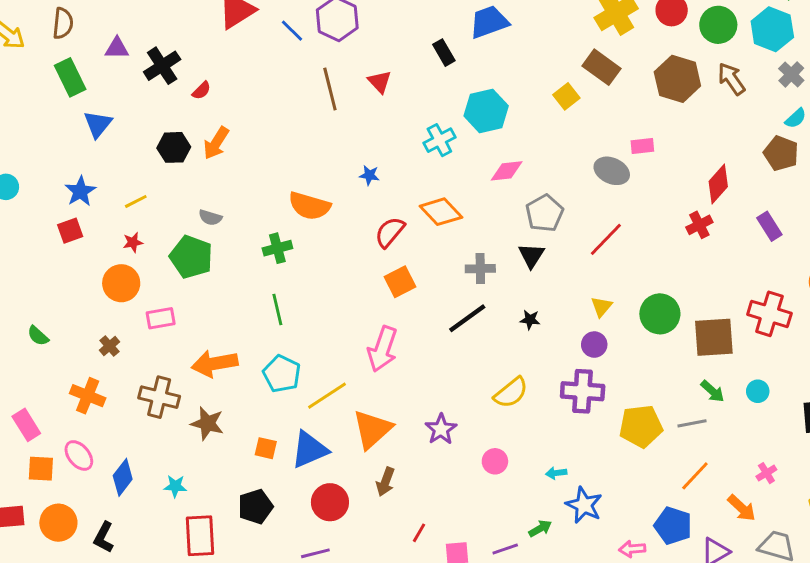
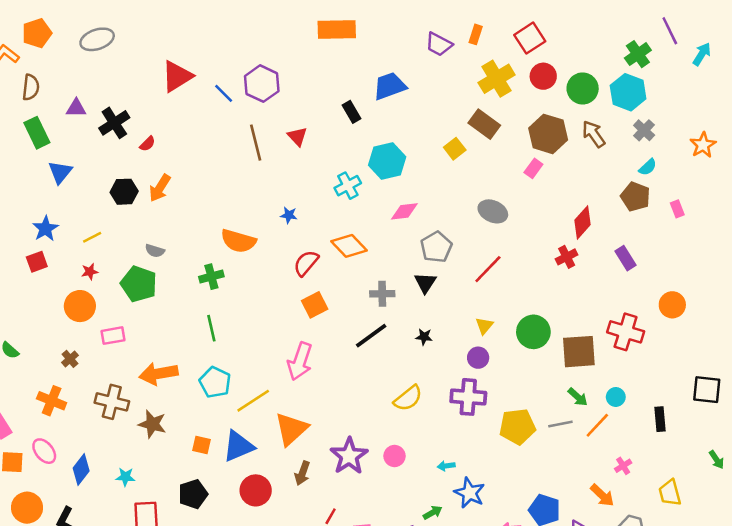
pink rectangle: (642, 146) -> (533, 168), moved, turned -48
purple star: (441, 429) -> (349, 456), moved, size x1.4
orange line: (695, 476) -> (597, 425), moved

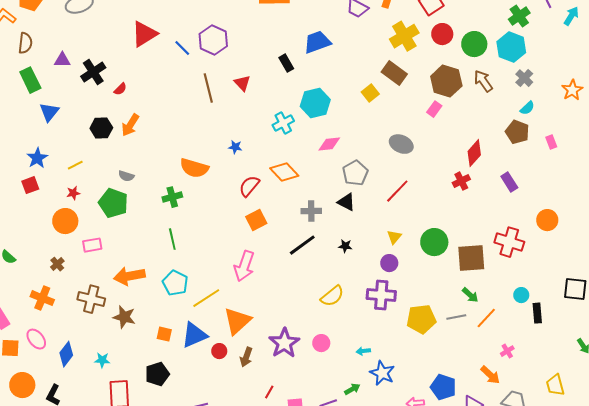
black triangle: (425, 283) -> (346, 202), turned -36
cyan circle: (616, 397) -> (521, 295), moved
red circle: (256, 490) -> (219, 351), moved, size x0.6
yellow trapezoid: (670, 493) -> (555, 385), moved

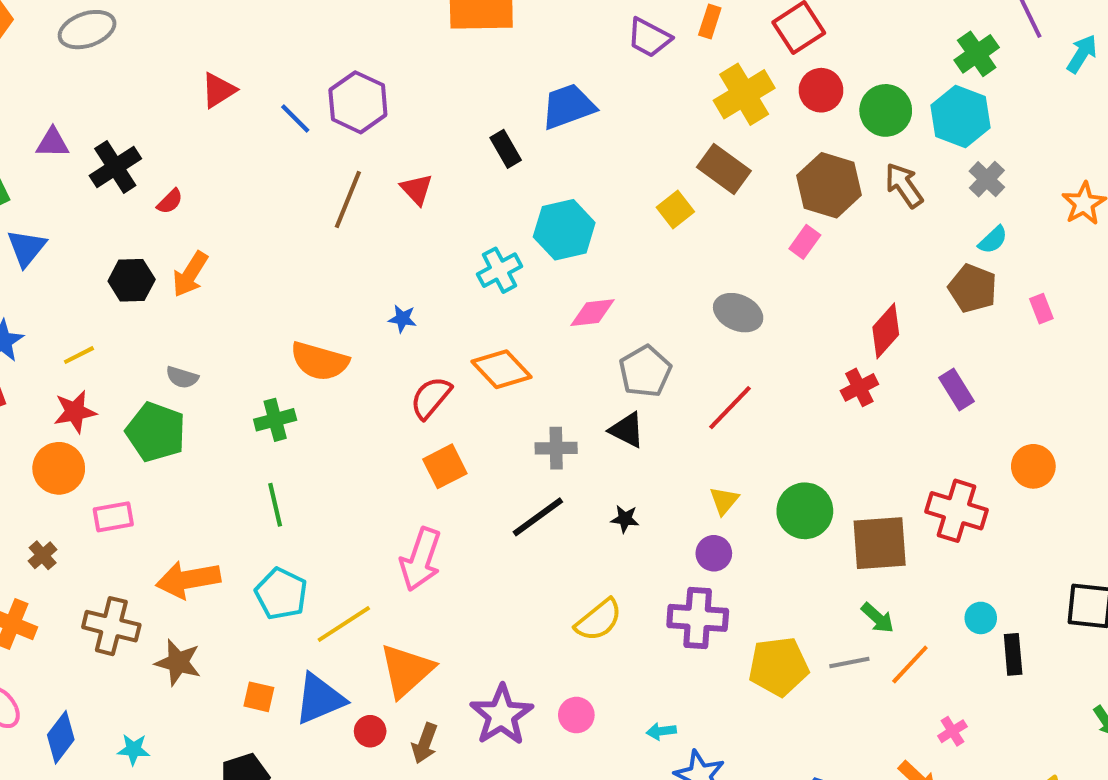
red triangle: (144, 34) -> (218, 90), size x0.7
brown line: (208, 88) -> (348, 199), turned 36
red star: (73, 193) -> (75, 412), size x1.5

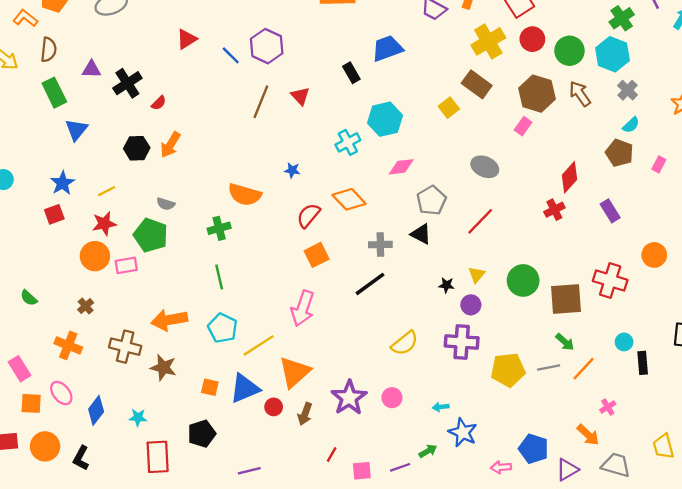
pink rectangle: (1041, 309) -> (659, 164), turned 49
pink rectangle: (113, 517) -> (126, 265), moved
black star: (625, 519) -> (447, 285), moved

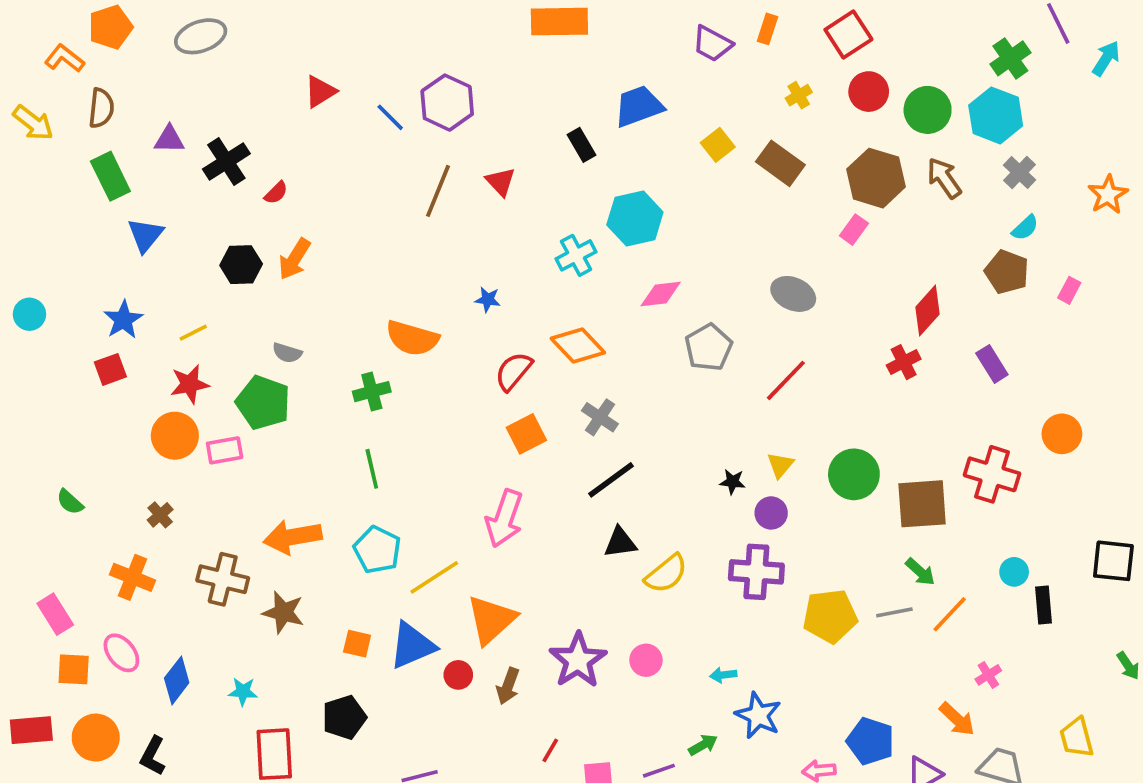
yellow cross: (488, 41) -> (799, 95), size x0.5
yellow square: (449, 108) -> (718, 145), moved
black triangle: (421, 234) -> (620, 542), moved, turned -35
gray cross: (380, 245) -> (600, 417), moved, turned 35

